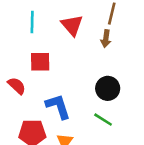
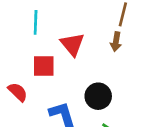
red triangle: (72, 25) -> (72, 44), moved
black circle: (108, 88) -> (98, 96), moved

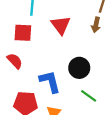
red square: (44, 66) -> (23, 33), moved

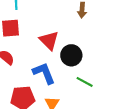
red triangle: (61, 25) -> (49, 40), moved

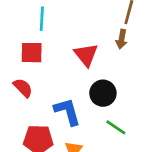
red triangle: (49, 40) -> (86, 55), moved

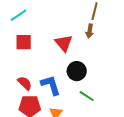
cyan line: (42, 19) -> (19, 15), moved, turned 54
red semicircle: (23, 88) -> (25, 83), moved

